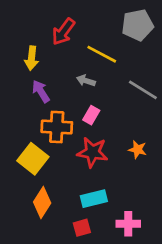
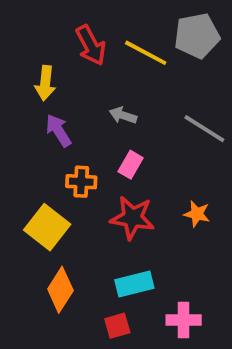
red arrow: (63, 32) -> (91, 45), turned -64
yellow line: (102, 54) -> (146, 53), moved
orange cross: (57, 127) -> (81, 182), size x0.7

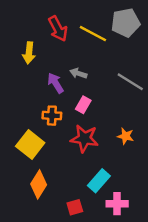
purple arrow: (59, 131) -> (56, 83), moved
cyan rectangle: (134, 284) -> (99, 181), moved, turned -35

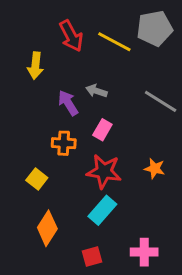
yellow square: (30, 145) -> (37, 179), size x0.6
cyan rectangle: (99, 181) -> (102, 210), moved

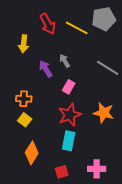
gray arrow: (96, 91) -> (65, 61), turned 40
orange cross: (64, 143) -> (24, 99), moved
orange star: (155, 169) -> (104, 113), size x1.5
red star: (104, 172) -> (70, 115), turned -30
cyan rectangle: (102, 210) -> (69, 141), turned -30

